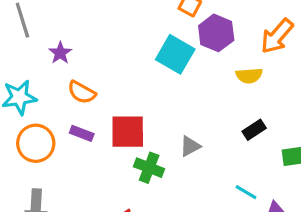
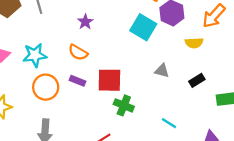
purple star: (60, 53) -> (85, 22), moved
gray triangle: (190, 146) -> (162, 71), moved, turned 42
cyan line: (246, 192) -> (169, 123), moved

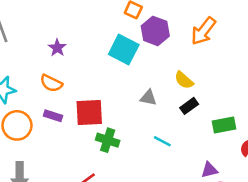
yellow semicircle: (194, 43) -> (184, 80), moved, turned 48
cyan line: (169, 123) -> (162, 141), moved

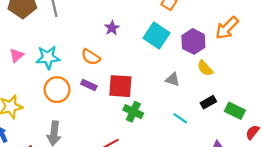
purple hexagon: (155, 31) -> (193, 41), moved
purple star: (57, 48) -> (112, 28), moved
black rectangle: (189, 106) -> (208, 102), moved
green rectangle: (224, 125) -> (235, 111), turned 30

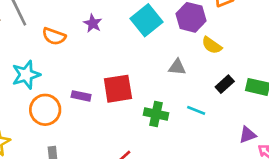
cyan square: (157, 36) -> (147, 20), turned 30
orange semicircle: (91, 57) -> (54, 36), moved
green cross: (133, 112) -> (156, 114), moved

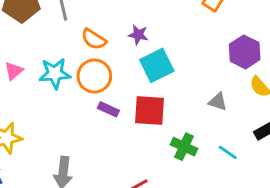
cyan square: (147, 20) -> (157, 65), moved
purple star: (93, 23) -> (138, 35), turned -30
orange circle: (45, 110) -> (94, 76), moved

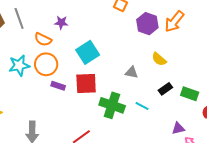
purple star: (138, 35) -> (61, 23), moved
purple hexagon: (245, 52) -> (147, 24), moved
green cross: (184, 147) -> (112, 105), size x1.4

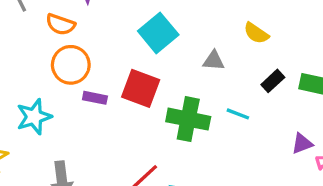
cyan square: (88, 52) -> (158, 33), moved
cyan star: (19, 66) -> (34, 117), moved
red square: (86, 83) -> (141, 88), turned 30

